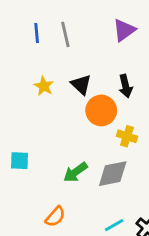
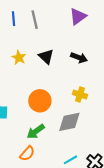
black arrow: (126, 86) -> (79, 58), turned -56
orange circle: (101, 110) -> (40, 101), moved
green arrow: (75, 172) -> (36, 131), moved

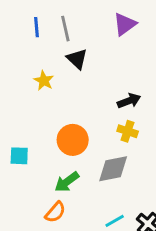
black triangle: (46, 57) -> (77, 59), moved
black arrow: (79, 58) -> (129, 101), moved, turned -42

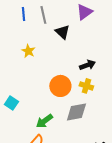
black triangle: (77, 59) -> (62, 32), moved
orange circle: (73, 140) -> (60, 86), moved
cyan square: (19, 156) -> (11, 103), turned 32

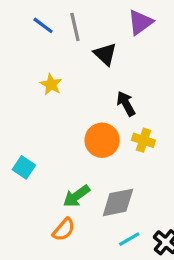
blue line: (23, 14) -> (43, 25), turned -48
black arrow: (87, 65) -> (126, 104), moved, turned -98
gray diamond: (76, 112) -> (118, 202), moved

